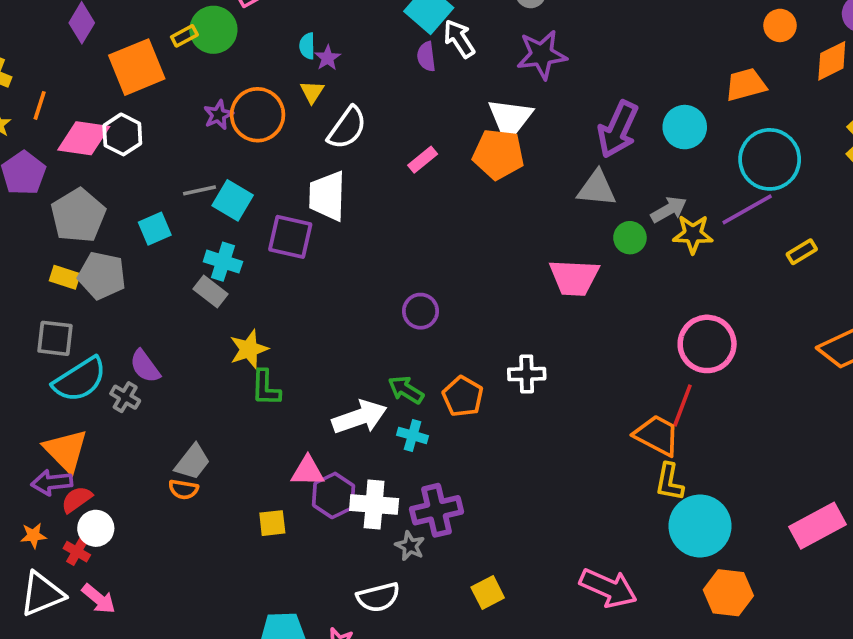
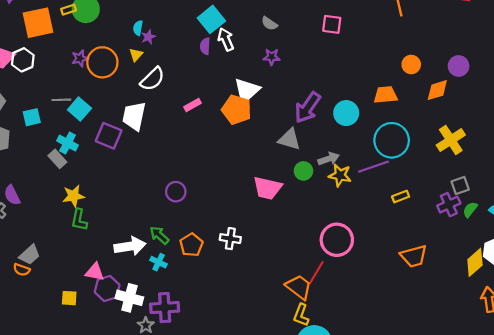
purple star: (542, 55) -> (272, 57), size x0.6

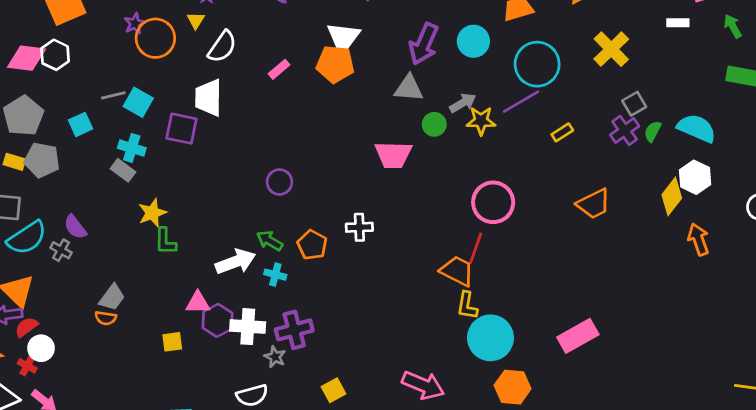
purple star: (80, 58) -> (135, 24), moved

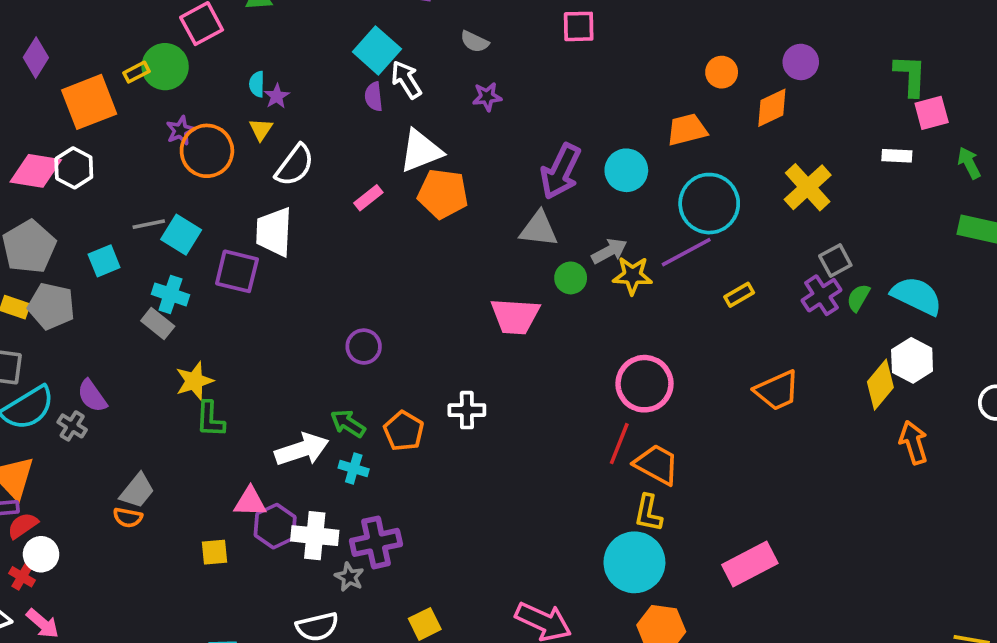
white triangle: (343, 38) -> (421, 151), moved, turned 30
orange trapezoid: (457, 271) -> (657, 464), moved
yellow L-shape: (467, 306) -> (648, 513), moved

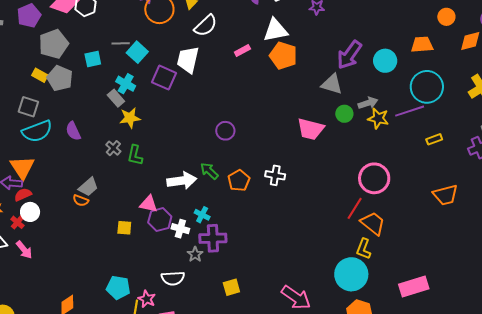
yellow star: (194, 381) -> (130, 118), moved
gray cross: (72, 426) -> (113, 148), moved
cyan cross: (354, 468) -> (202, 215), moved
white cross: (315, 536) -> (180, 229), size x0.7

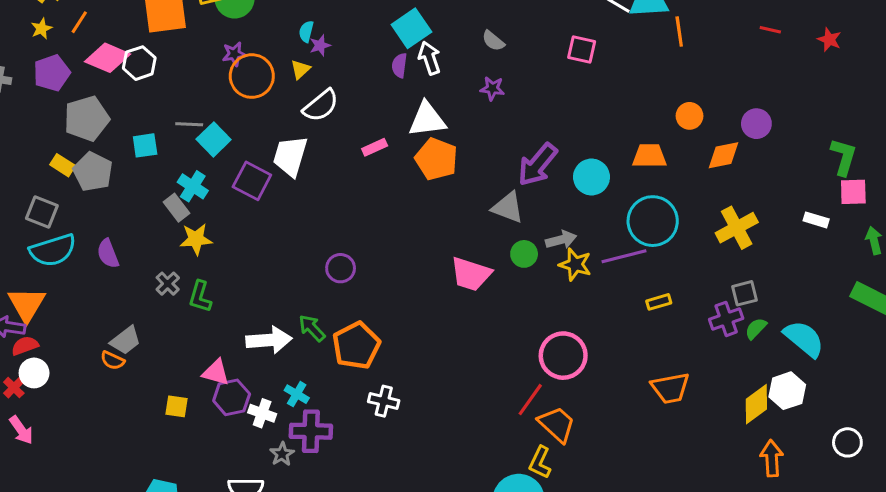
white cross: (275, 175) -> (384, 401), moved
orange pentagon: (239, 180) -> (356, 346), size x1.4

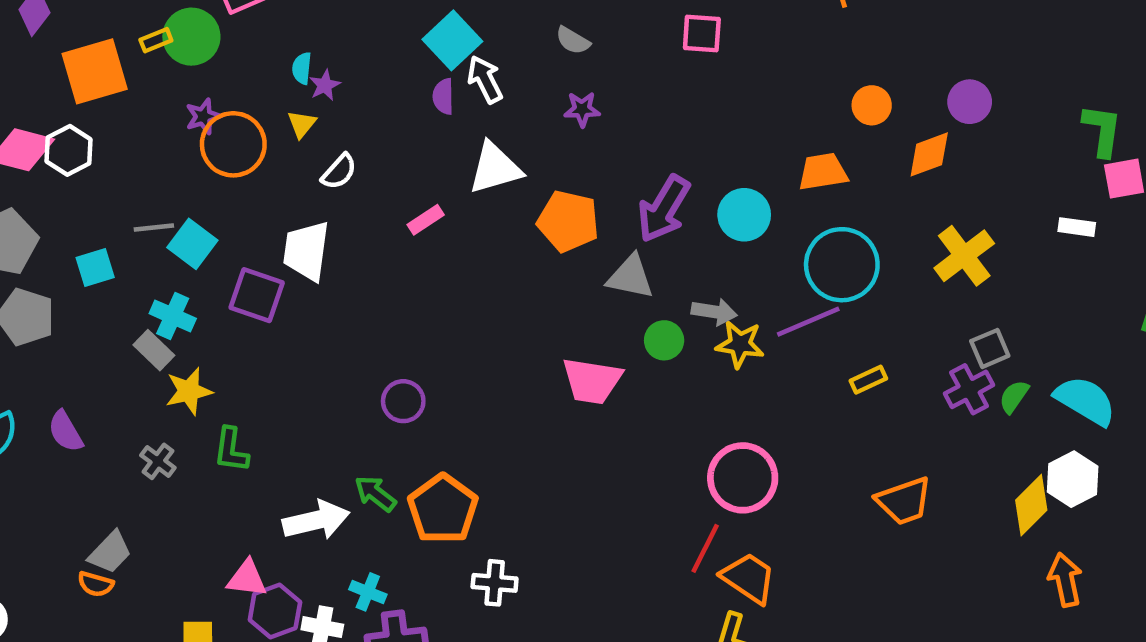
white semicircle: (321, 106) -> (339, 172), size x0.7
orange pentagon: (436, 159) -> (568, 221), moved
gray arrow: (561, 240) -> (714, 312), turned 32
green L-shape: (200, 297) -> (231, 450), moved

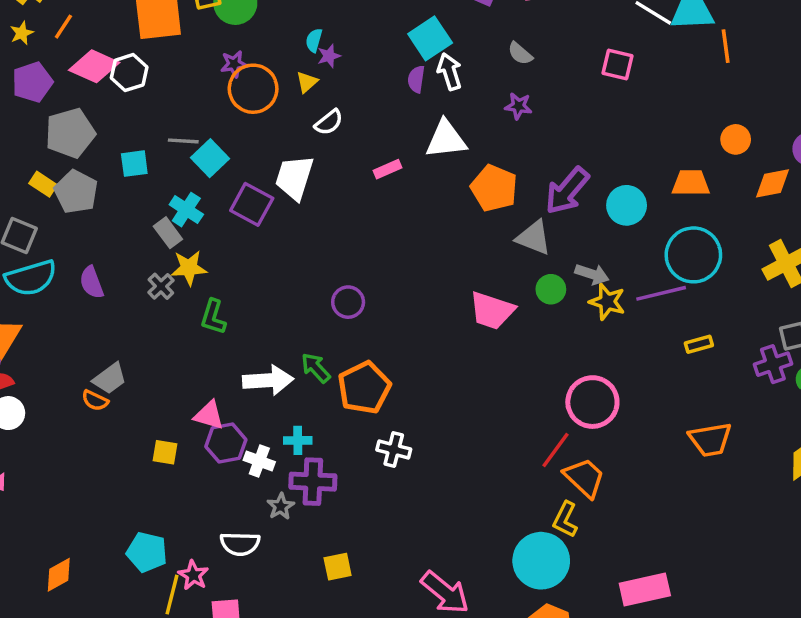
gray cross: (158, 461) -> (161, 286), moved
cyan cross: (368, 592) -> (298, 440), turned -32

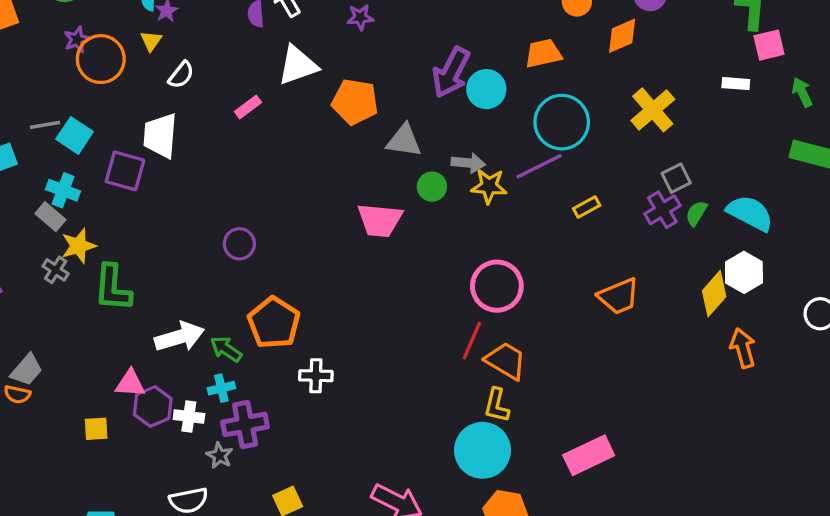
purple arrow: (567, 191) -> (451, 72), moved
green L-shape: (213, 317) -> (113, 288), size x1.4
green arrow: (316, 368) -> (226, 349), moved

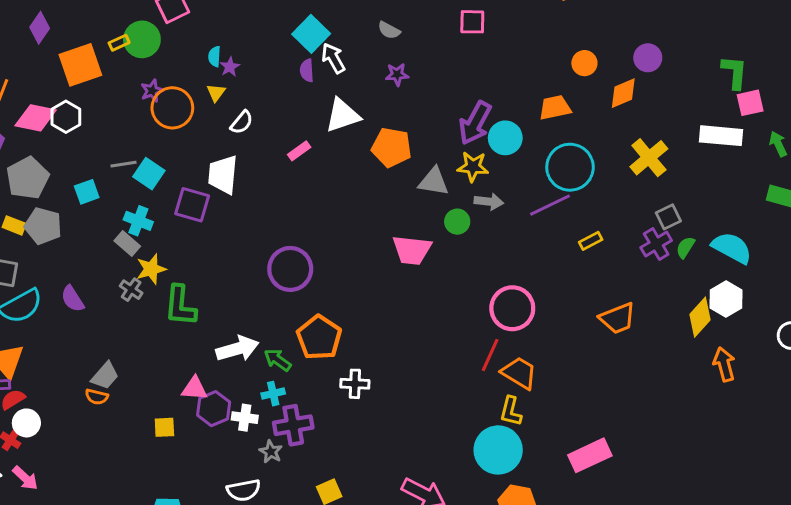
white rectangle: (736, 84) -> (721, 136), size x1.8
yellow star: (489, 186) -> (473, 167), moved
purple circle: (239, 244) -> (290, 269), size x1.6

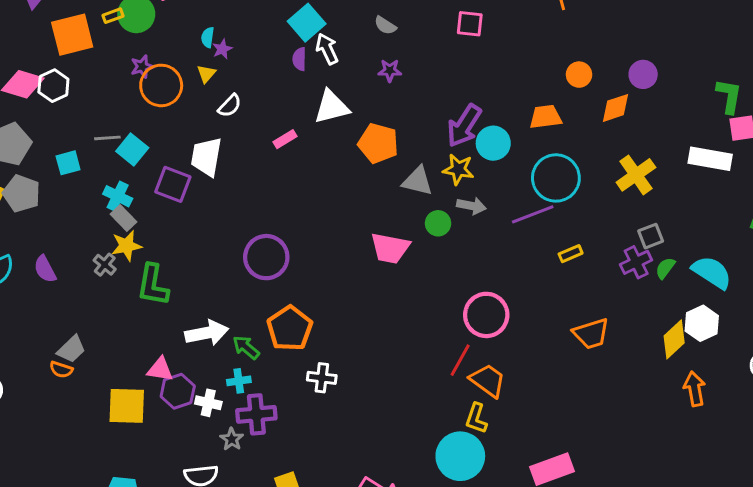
gray rectangle: (127, 243) -> (124, 218), moved
yellow square: (164, 427) -> (127, 406), size x1.8

